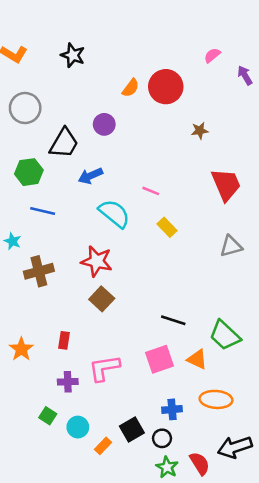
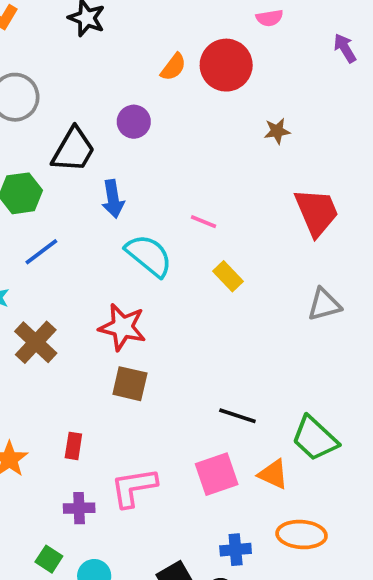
pink semicircle: (212, 55) -> (269, 18), moved, turned -150
blue arrow: (90, 176) -> (113, 199), turned -75
blue line: (43, 211) -> (41, 252), turned -50
brown cross: (39, 271) -> (36, 342), turned -32
brown square: (102, 299) -> (130, 384), turned -30

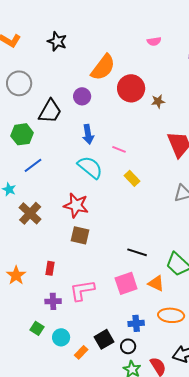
red circle: (226, 65) -> (131, 88), moved
orange semicircle: (173, 67) -> (103, 67), size x1.8
blue arrow: (113, 199) -> (88, 134), moved

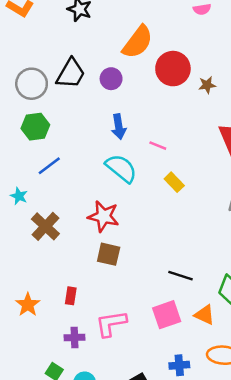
gray circle: (19, 83) -> (32, 84), moved
black trapezoid: (50, 111) -> (71, 74), moved

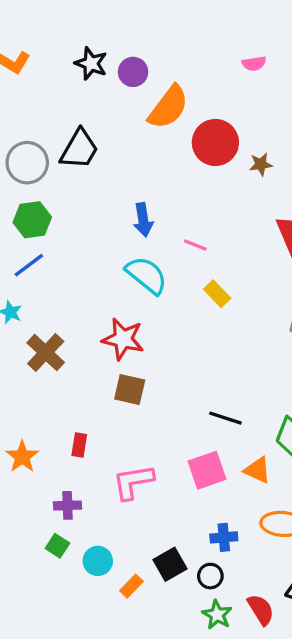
purple circle: (111, 79) -> (133, 72), moved
blue line: (49, 166) -> (29, 265), moved
purple cross: (74, 337) -> (68, 505), moved

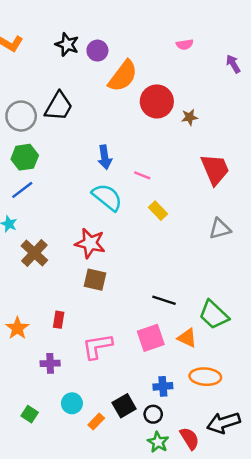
green square: (57, 546) -> (30, 414), moved

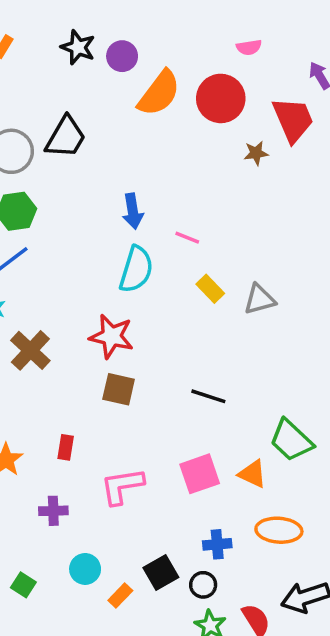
red circle: (157, 101) -> (221, 98), moved
red trapezoid: (215, 169) -> (293, 120), moved
cyan semicircle: (107, 197) -> (136, 269), turned 68
gray triangle: (220, 229) -> (260, 299), moved
black line: (164, 300) -> (208, 396), moved

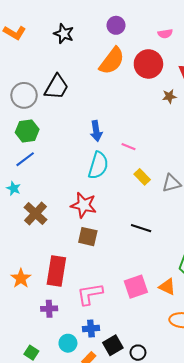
purple circle: (122, 56) -> (116, 25), moved
black line: (208, 396) -> (141, 228), moved
red rectangle: (66, 447) -> (56, 271), size x2.0
blue cross: (217, 544) -> (91, 329), moved

